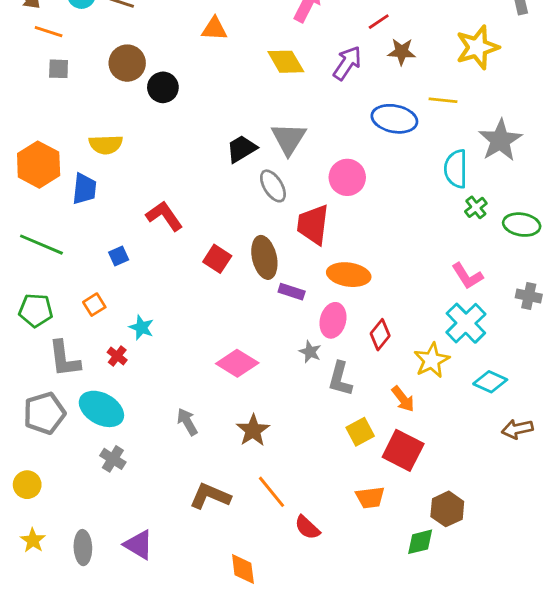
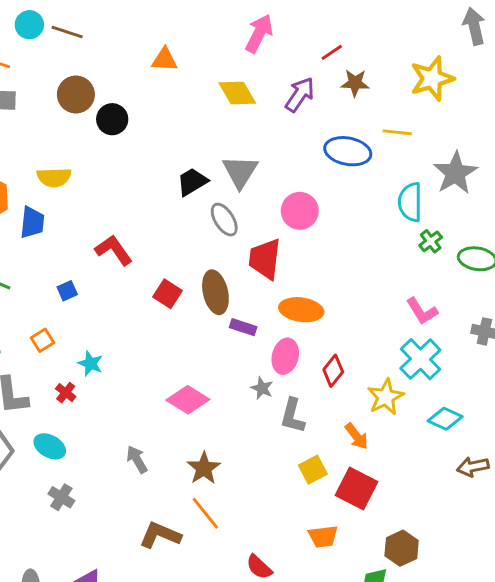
cyan ellipse: (101, 409) -> (50, 446), size x0.7
orange line: (272, 492) -> (205, 513), moved

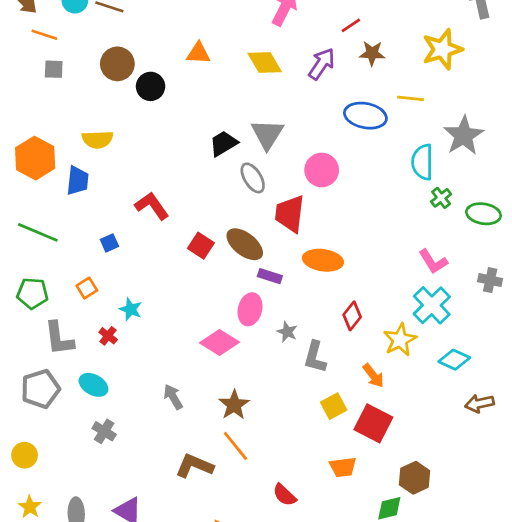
orange triangle: (165, 60) -> (198, 53), moved
brown ellipse: (215, 292) -> (245, 244), turned -39
pink ellipse: (285, 356) -> (250, 309), moved

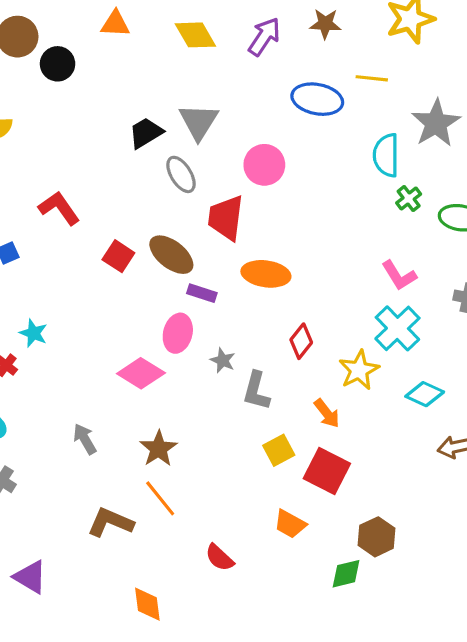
orange trapezoid: (343, 467) -> (290, 524), turned 36

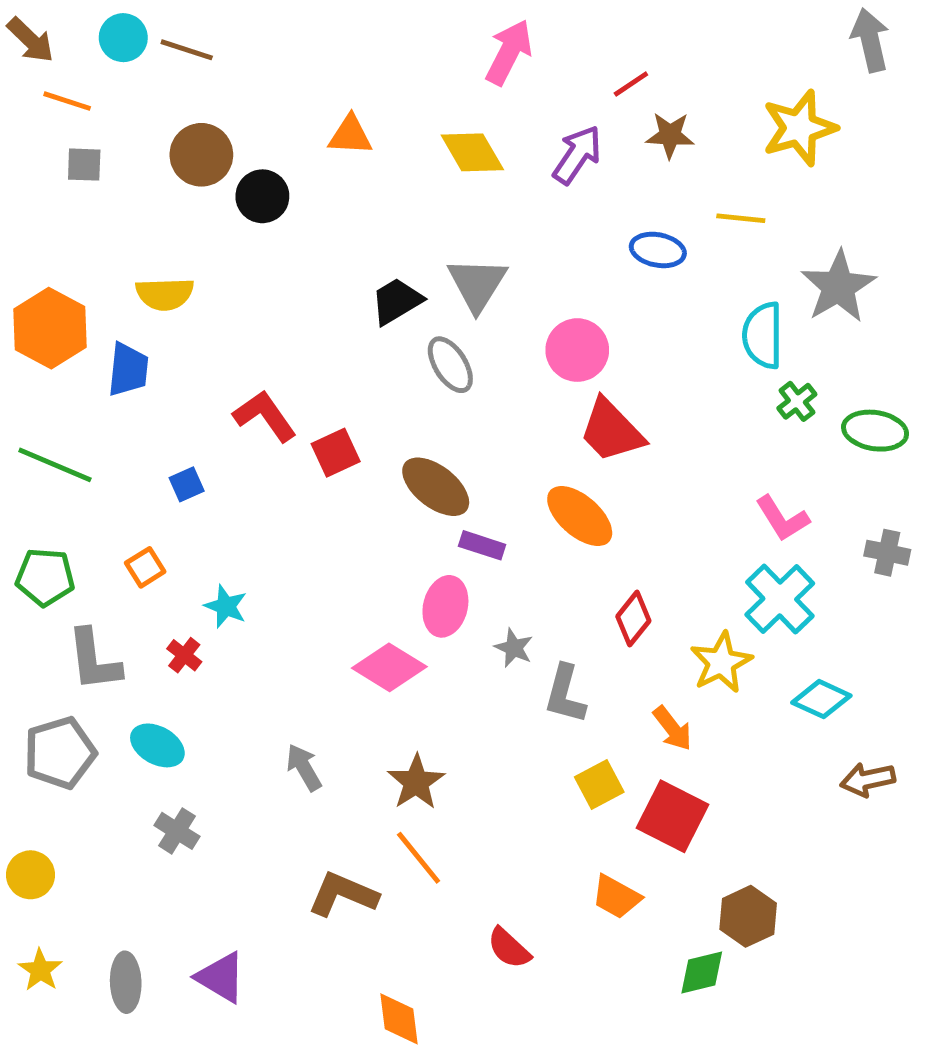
blue ellipse: (317, 99) -> (658, 250), size x0.7
red trapezoid: (226, 218) -> (611, 431), moved, turned -51
red square: (118, 256) -> (336, 453), moved, turned 32
orange ellipse: (266, 274) -> (580, 516), turned 33

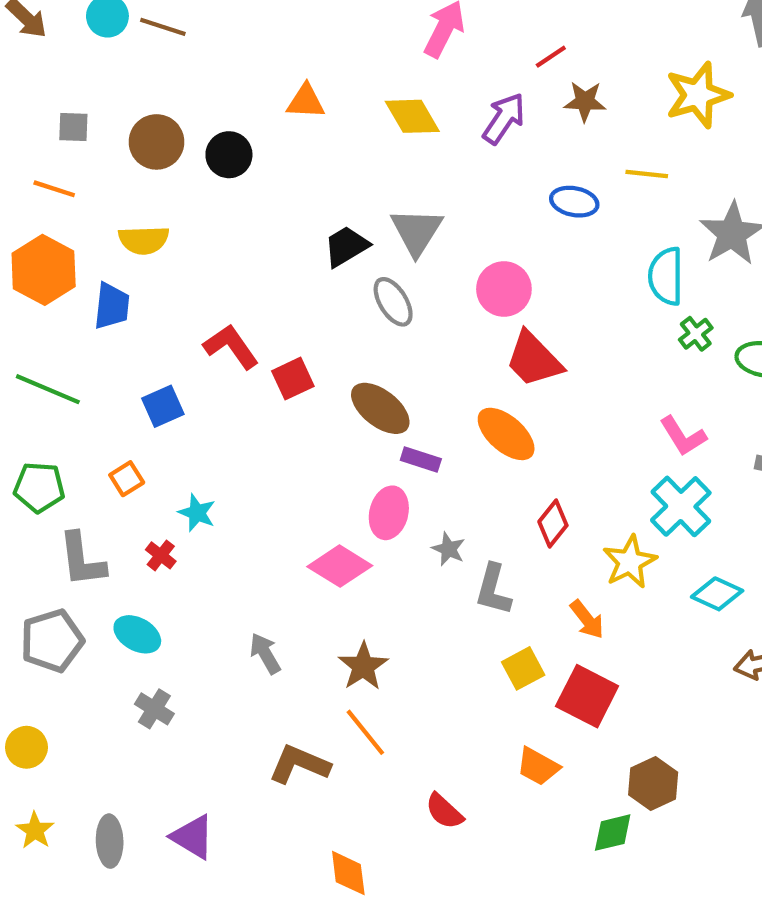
orange line: (67, 101) -> (54, 189), moved
brown circle: (201, 155) -> (156, 142), moved
blue square: (187, 484) -> (163, 406), size x1.4

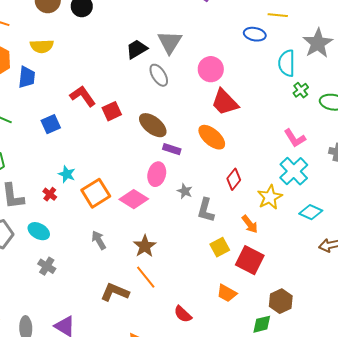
blue ellipse: (574, 202) -> (255, 34), moved
orange square: (127, 479) -> (96, 193), moved, size x1.8

